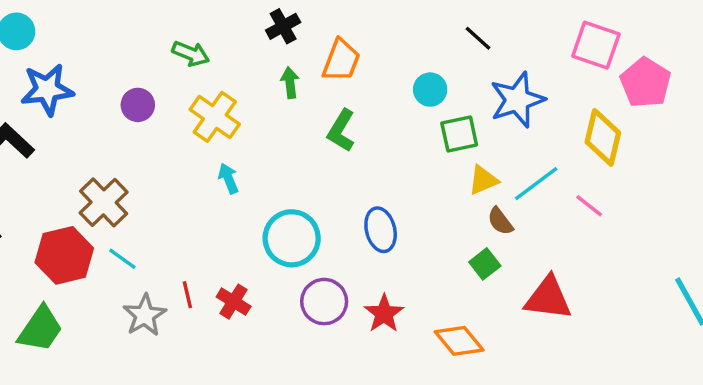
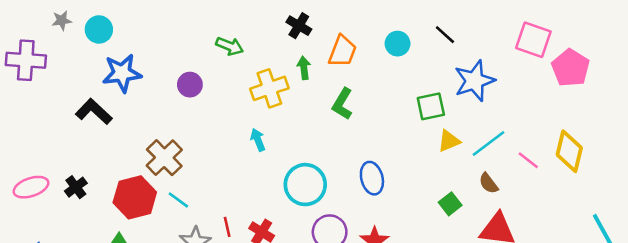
black cross: (283, 26) -> (299, 26), turned -30
cyan circle: (430, 90) -> (398, 44), moved
yellow cross: (215, 117) -> (269, 88), moved, turned 36
yellow diamond: (603, 137) -> (569, 151), moved
brown semicircle: (500, 221) -> (489, 183), moved

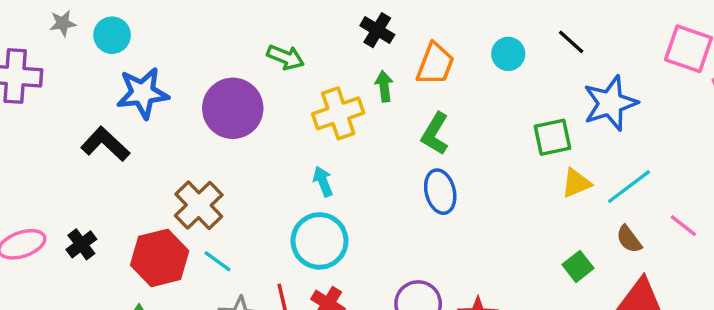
purple circle: (190, 85) -> (233, 108), size x1.8
pink line: (528, 160) -> (683, 226), moved
blue ellipse: (372, 178) -> (440, 192), moved
cyan circle: (305, 185) -> (319, 241), moved

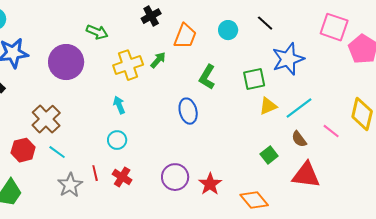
black cross: (377, 30) -> (151, 16), turned 30
green arrow: (384, 86) -> (158, 60), moved, turned 48
green L-shape: (435, 134) -> (207, 77), moved
cyan circle: (319, 241) -> (117, 140), size x0.6
red hexagon: (160, 258) -> (23, 150), size x0.7

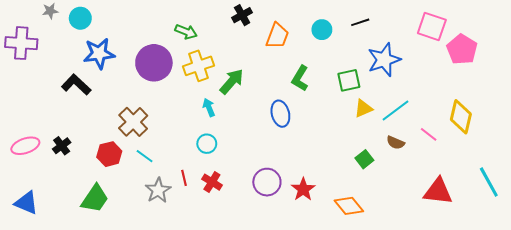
black line: (265, 23) -> (360, 22), turned -60
green arrow: (158, 60) -> (232, 81), moved, size x1.5
yellow cross: (128, 65) -> (199, 66), moved
brown semicircle: (299, 139) -> (396, 143), turned -30
red triangle: (306, 175) -> (438, 191), moved

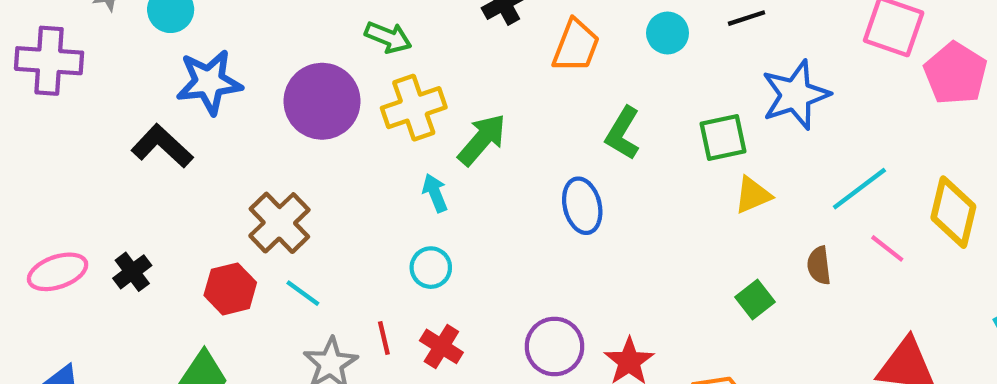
cyan line: (396, 110) -> (859, 189), moved
brown semicircle: (396, 143) -> (819, 265), turned 60

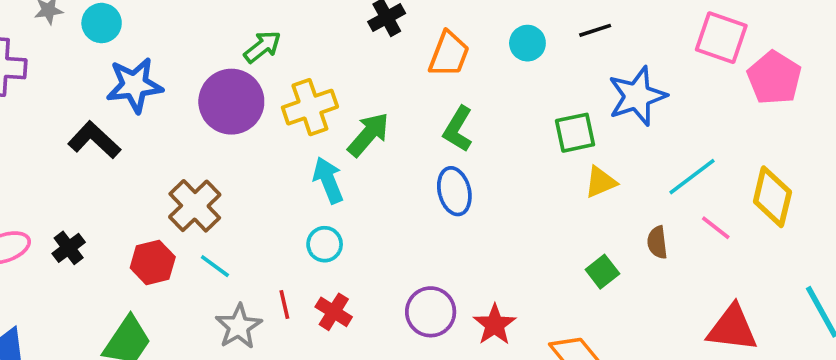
green arrow: (388, 37) -> (262, 47), moved, turned -60
green L-shape: (623, 133) -> (458, 129), moved
cyan arrow: (435, 193) -> (328, 180), size x1.4

